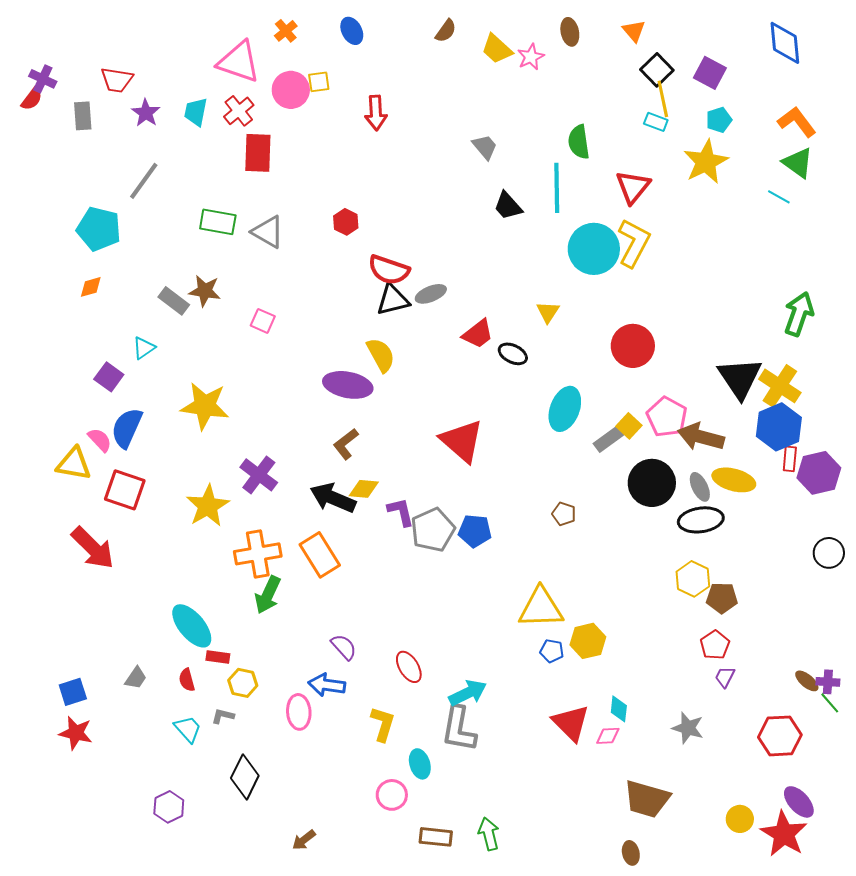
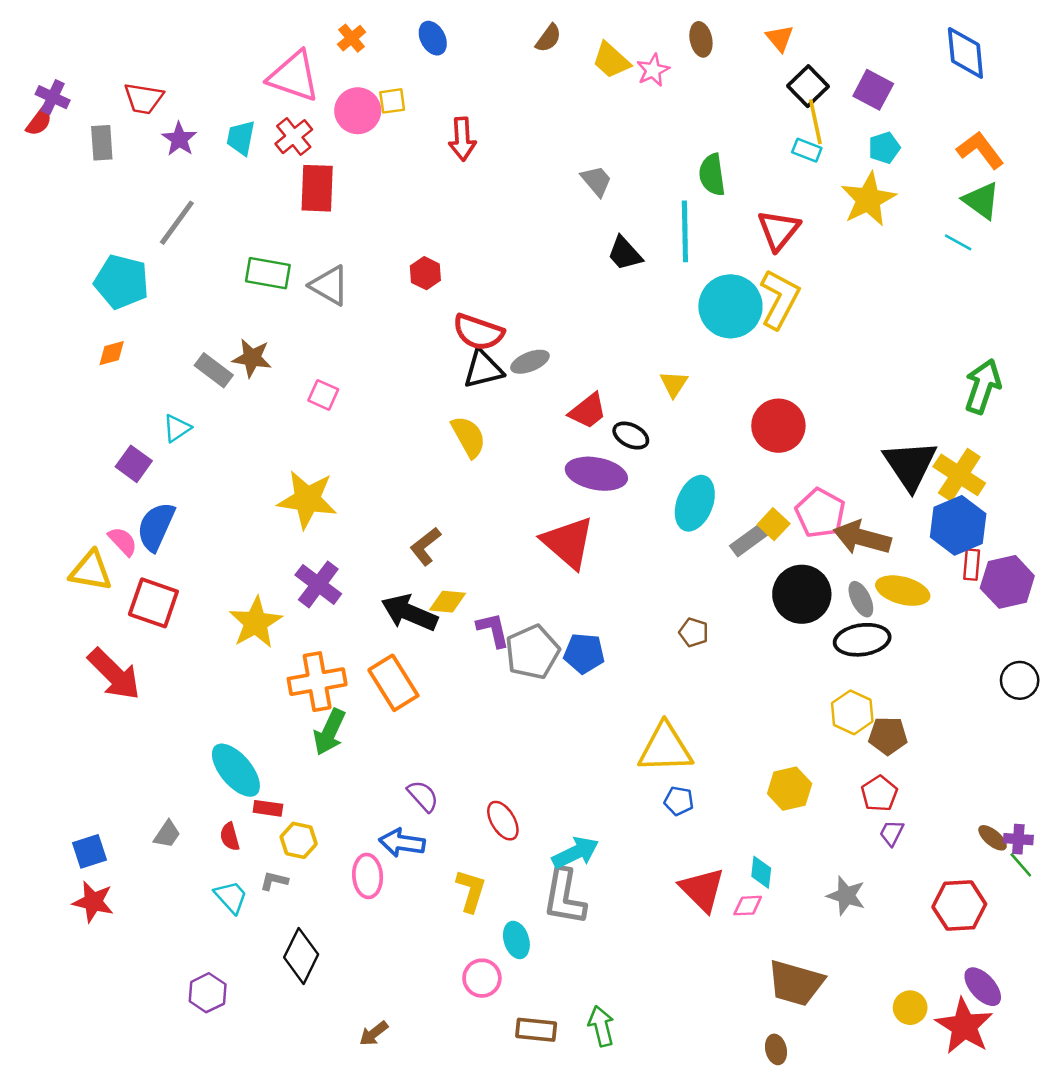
purple ellipse: (348, 385) -> (596, 474), moved
yellow star: (205, 406) -> (307, 500), moved
yellow hexagon: (588, 641) -> (790, 789), moved

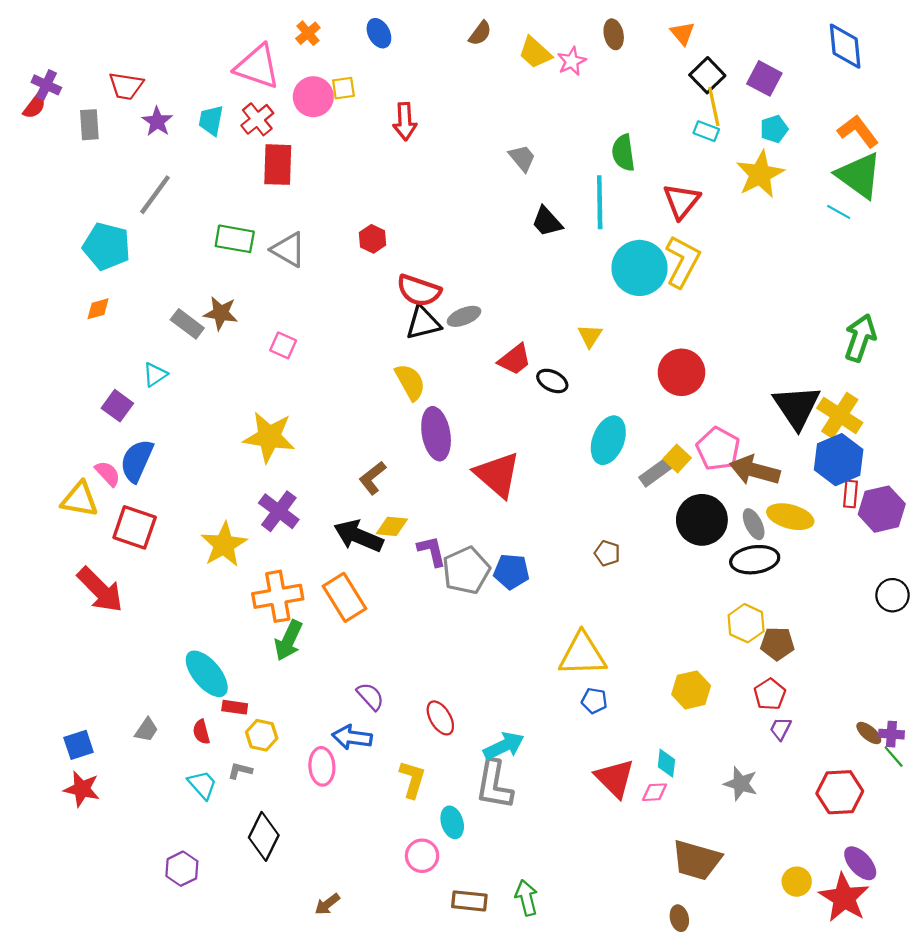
green triangle: (981, 201) -> (859, 175), size x1.4
purple ellipse: (596, 474) -> (436, 434), moved, turned 69

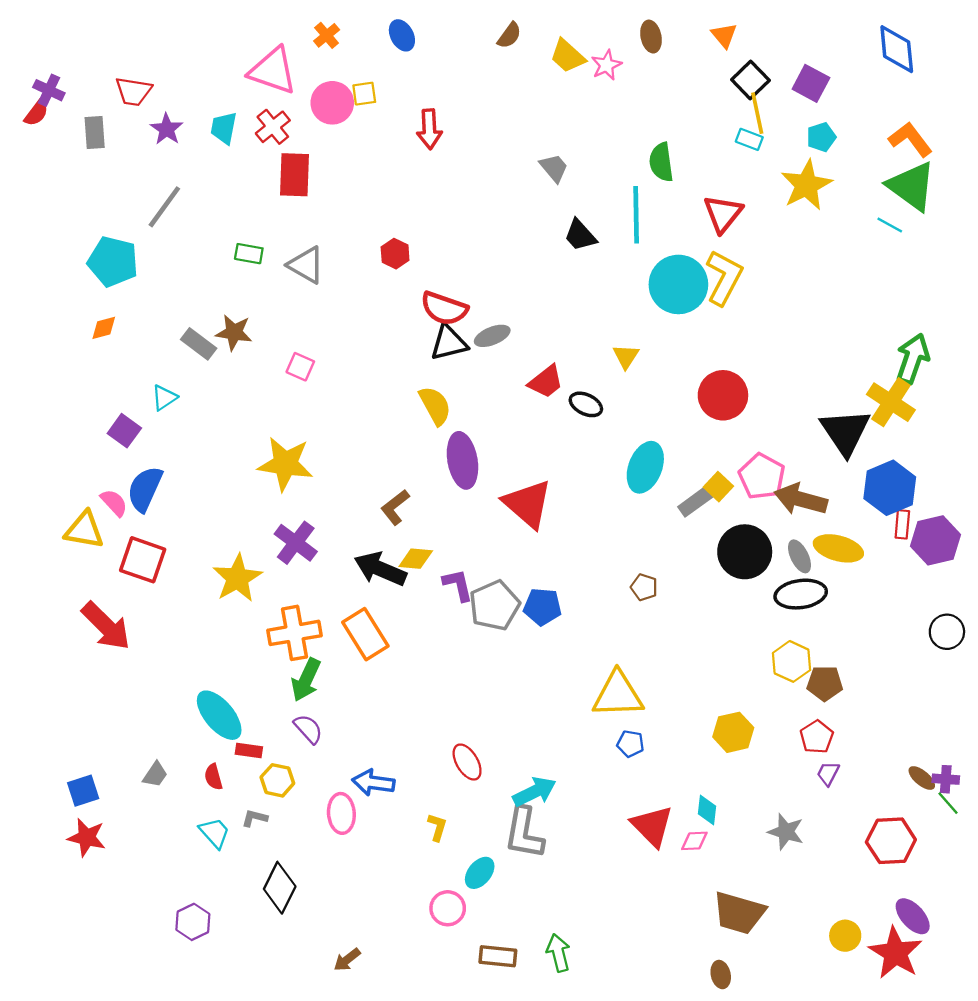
green rectangle: (235, 239) -> (249, 254), size x0.7
yellow cross: (840, 415) -> (891, 402), moved
purple semicircle: (370, 696) -> (308, 729), moved
yellow L-shape: (412, 779) -> (437, 827), size x0.7
cyan ellipse: (452, 822) -> (480, 873), turned 56

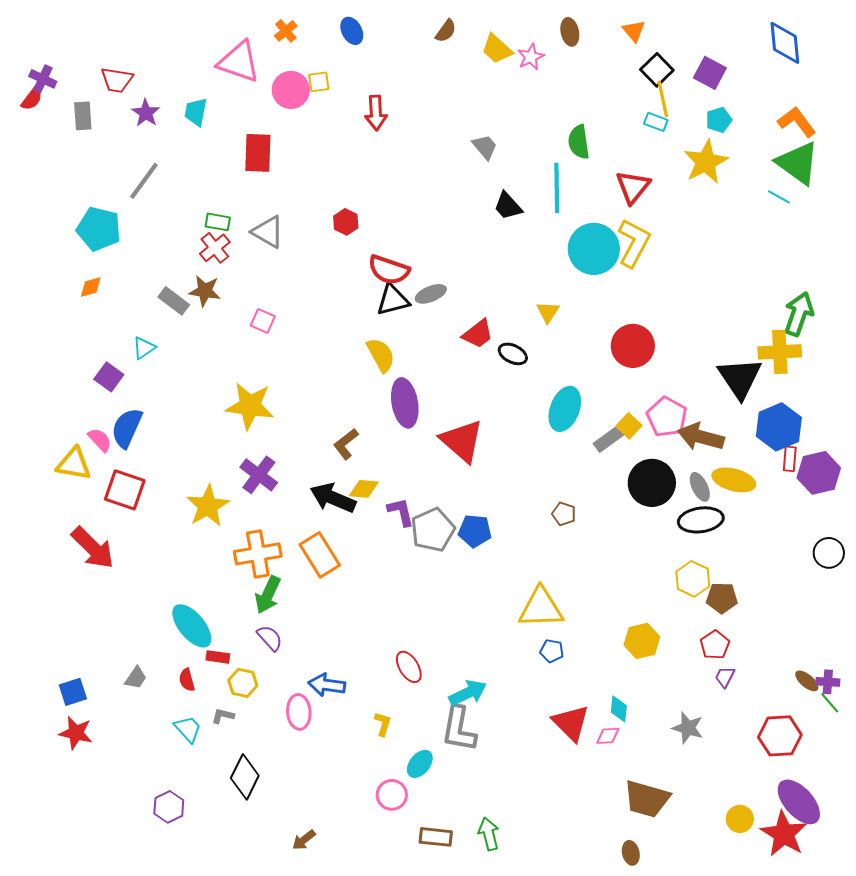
red cross: (273, 127) -> (215, 248), moved
yellow cross: (891, 402) -> (780, 352), turned -36
purple ellipse: (913, 916) -> (799, 802), size x1.4

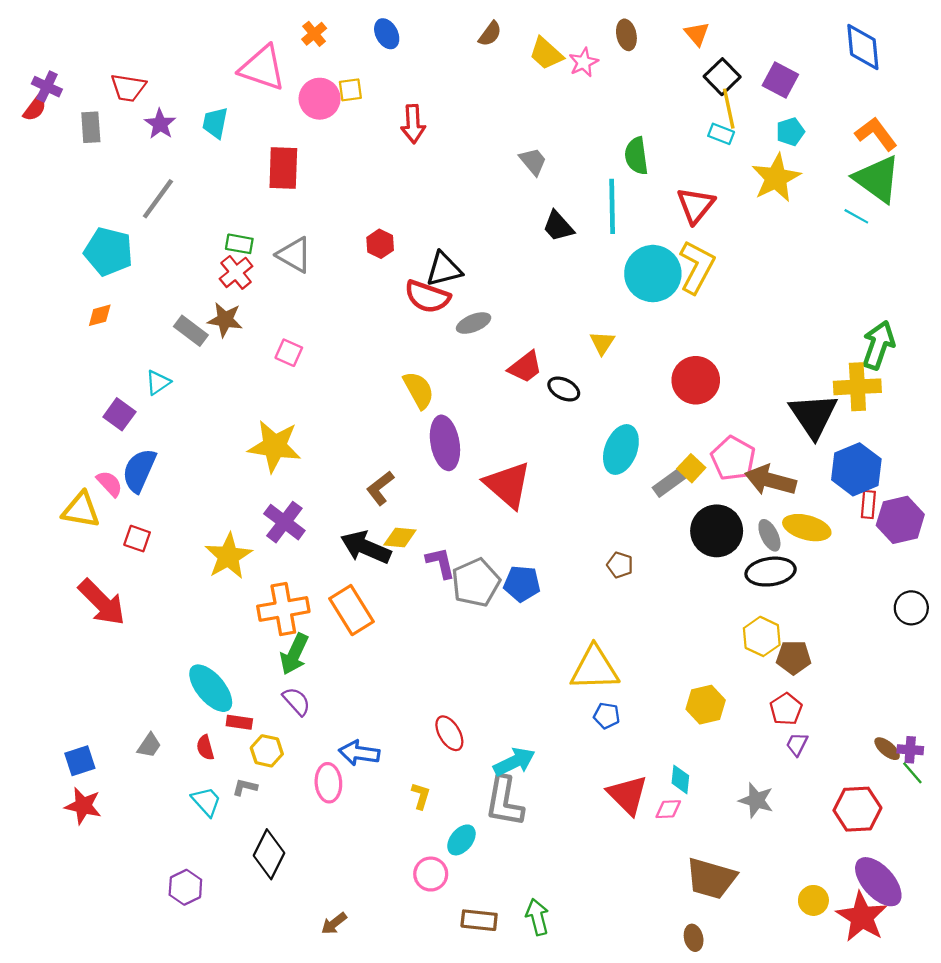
black triangle: (393, 300) -> (444, 269), moved
red square: (125, 490) -> (137, 539), size x0.6

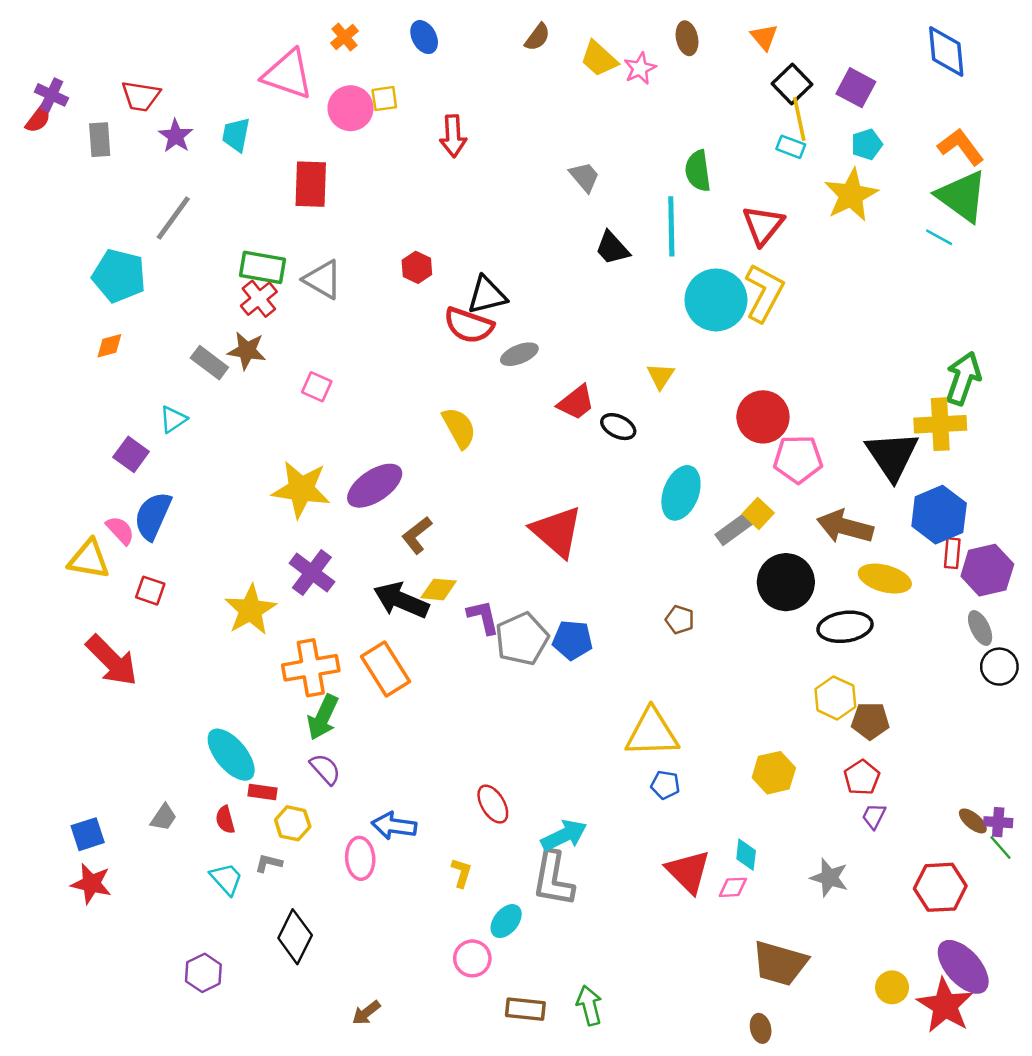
green rectangle: (239, 244) -> (262, 267), size x1.5
purple ellipse: (445, 443) -> (375, 486), moved, turned 66
pink pentagon: (733, 458) -> (798, 459), moved, turned -30
gray ellipse: (769, 535) -> (980, 628), moved

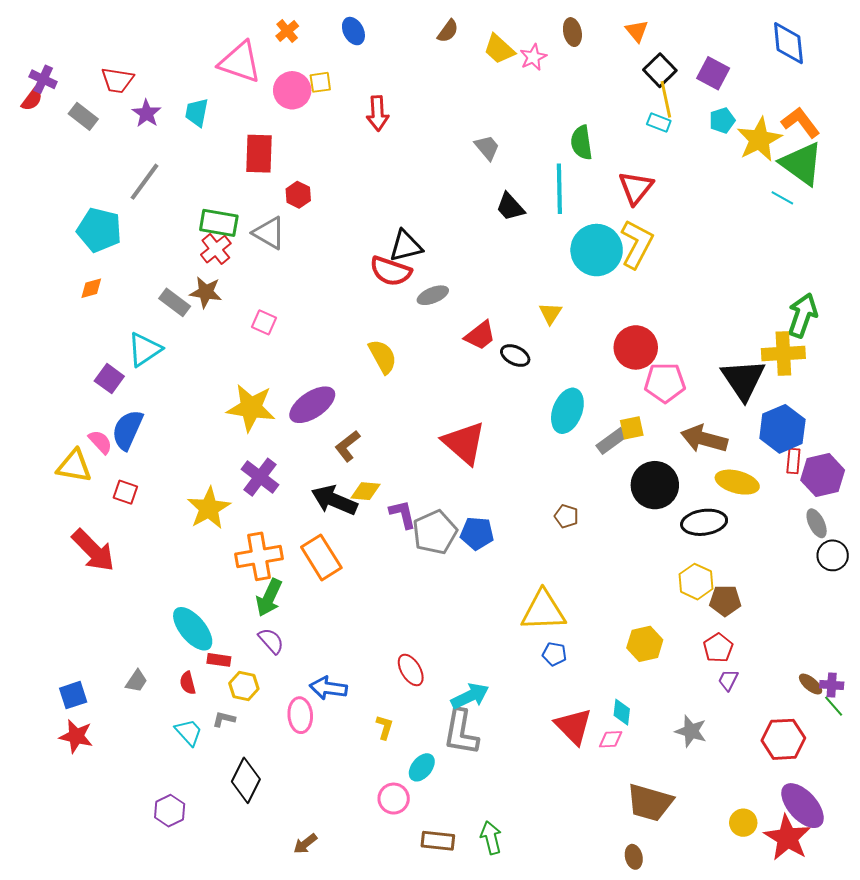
gray rectangle: (100, 140) -> (83, 116), turned -48
yellow star: (851, 195) -> (759, 140), moved
red hexagon: (417, 267) -> (298, 195), moved
cyan triangle: (173, 419) -> (144, 349), size x1.5
yellow square: (758, 513) -> (632, 428), turned 35

